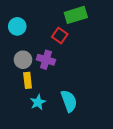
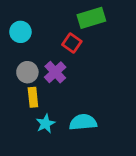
purple cross: (46, 60) -> (55, 72), turned 30
cyan semicircle: (69, 101) -> (83, 122), turned -75

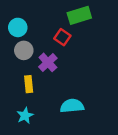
gray circle: (27, 72) -> (24, 50), moved
cyan star: (45, 124) -> (25, 116), moved

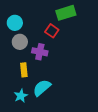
purple cross: (48, 62) -> (40, 52), turned -35
cyan semicircle: (72, 106) -> (42, 88), moved, turned -36

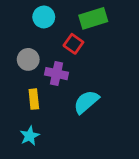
cyan circle: (15, 23) -> (44, 17), moved
cyan semicircle: (42, 88) -> (86, 102), moved

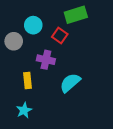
cyan circle: (44, 17) -> (33, 25), moved
gray circle: (28, 59) -> (14, 41), moved

